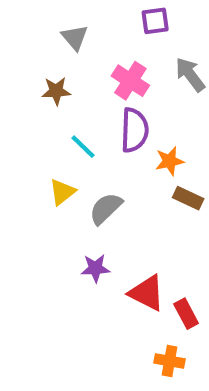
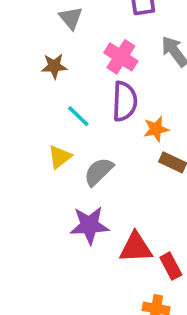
purple star: (95, 268) -> (89, 225), size x1.5
red triangle: (147, 293) -> (136, 248), turned -30

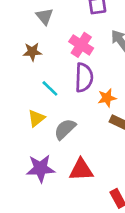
purple star: (89, 225) -> (40, 168), moved
red triangle: (136, 248) -> (81, 170), moved

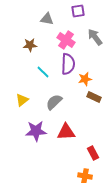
gray triangle: (45, 16) -> (47, 19), moved, turned -40
yellow triangle: (36, 118) -> (22, 100), moved

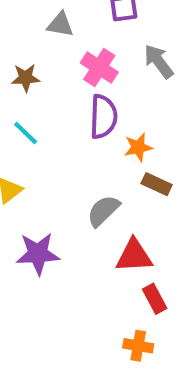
cyan line: (43, 72) -> (26, 133), moved
gray semicircle: (54, 102) -> (103, 211), moved
red triangle: (66, 132) -> (134, 256), moved

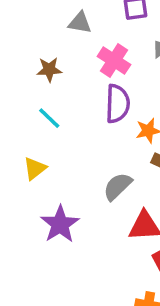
purple star: (38, 254) -> (60, 224), turned -30

